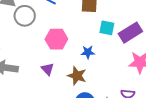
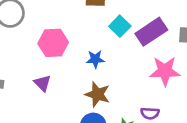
cyan square: (107, 28) -> (120, 26), turned 35
brown star: (77, 76) -> (97, 94), moved

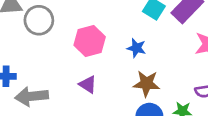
blue star: (95, 59) -> (136, 48), turned 30

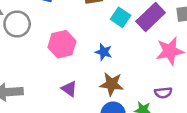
purple triangle: (88, 84) -> (69, 89), moved

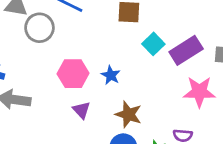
pink hexagon: (62, 44) -> (73, 74), moved
blue star: (104, 52) -> (111, 75), moved

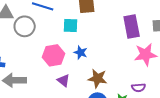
cyan square: (153, 44) -> (71, 25), moved, turned -35
purple rectangle: (186, 50) -> (132, 27), turned -60

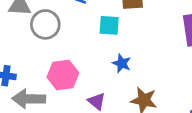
pink hexagon: (54, 55) -> (63, 75), moved

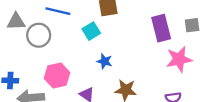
cyan square: (109, 25) -> (91, 31), turned -30

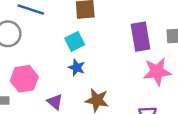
cyan square: (91, 31) -> (75, 41), moved

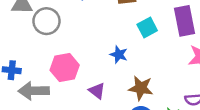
cyan square: (75, 41) -> (147, 27), moved

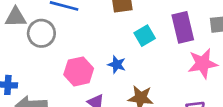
pink hexagon: (65, 68) -> (79, 71), moved

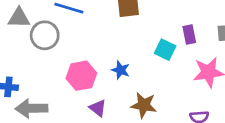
purple rectangle: (183, 27) -> (189, 35), size x0.6
cyan square: (145, 36) -> (165, 50), moved, turned -36

